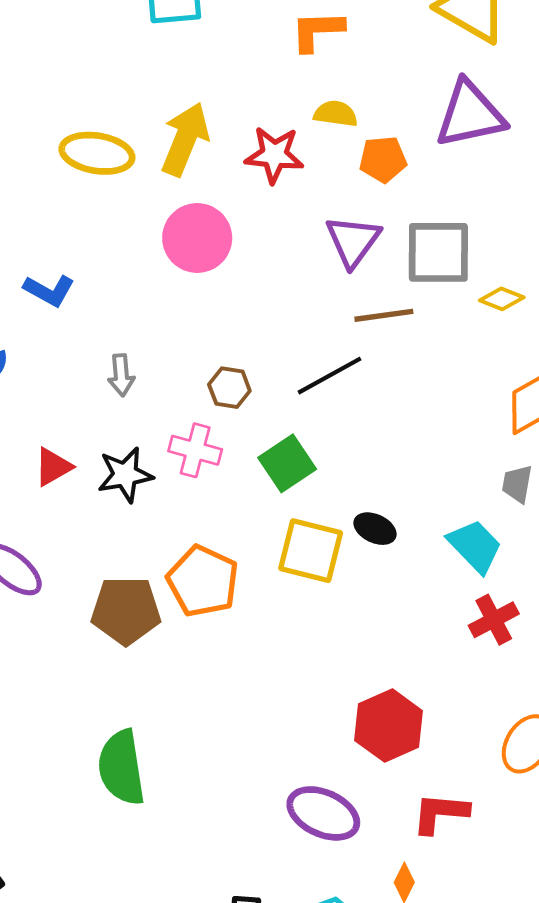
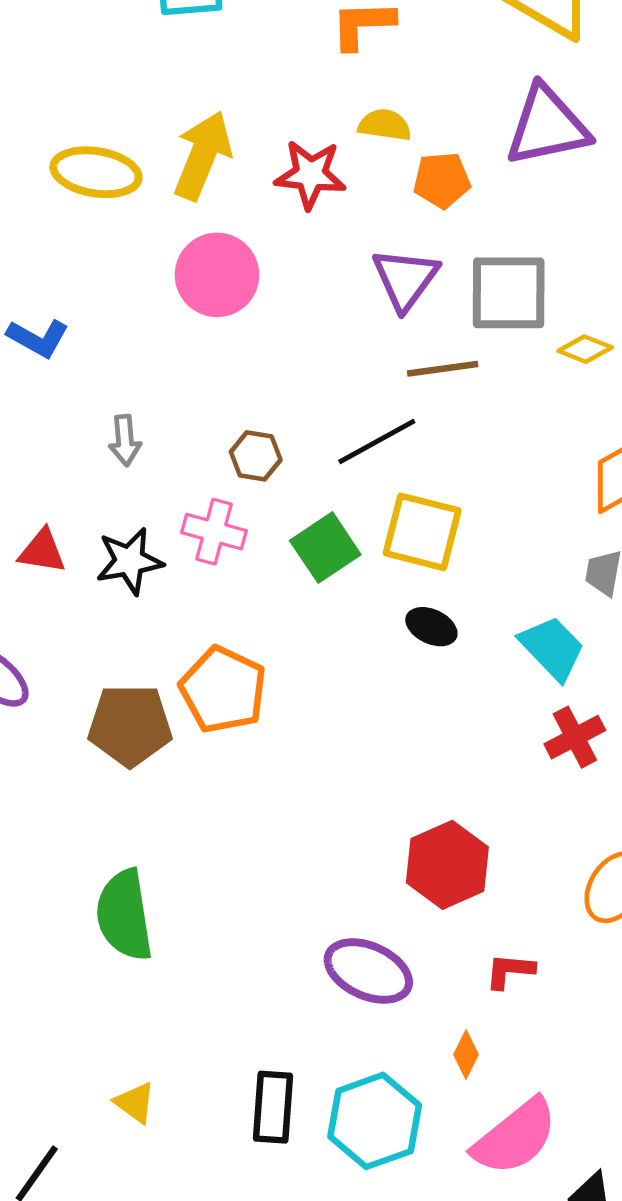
red triangle: (53, 467) -> (42, 551), turned 39
yellow square: (311, 551) -> (422, 532), moved
red L-shape: (440, 813) -> (510, 971), size x0.7

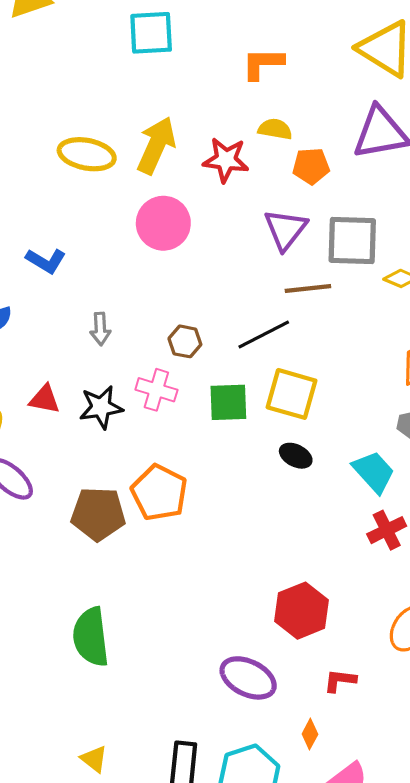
green square: (325, 548) -> (228, 402), turned 30

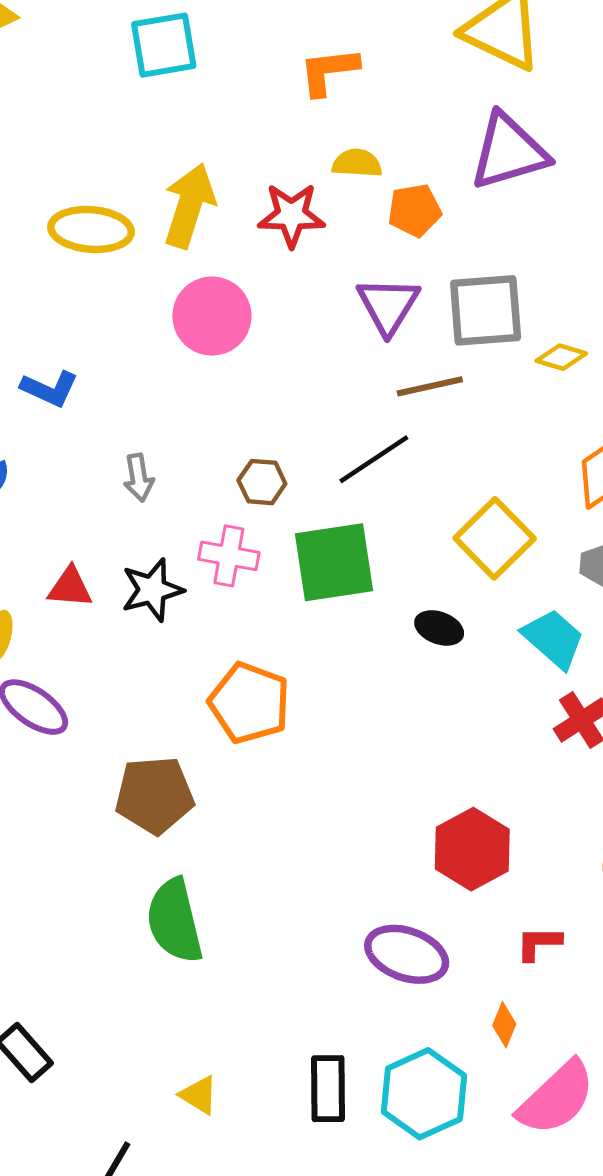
yellow square: (291, 394) -> (495, 538), moved, turned 36
green square: (228, 402) -> (334, 562), size x1.4
brown pentagon: (98, 514) -> (155, 795), moved

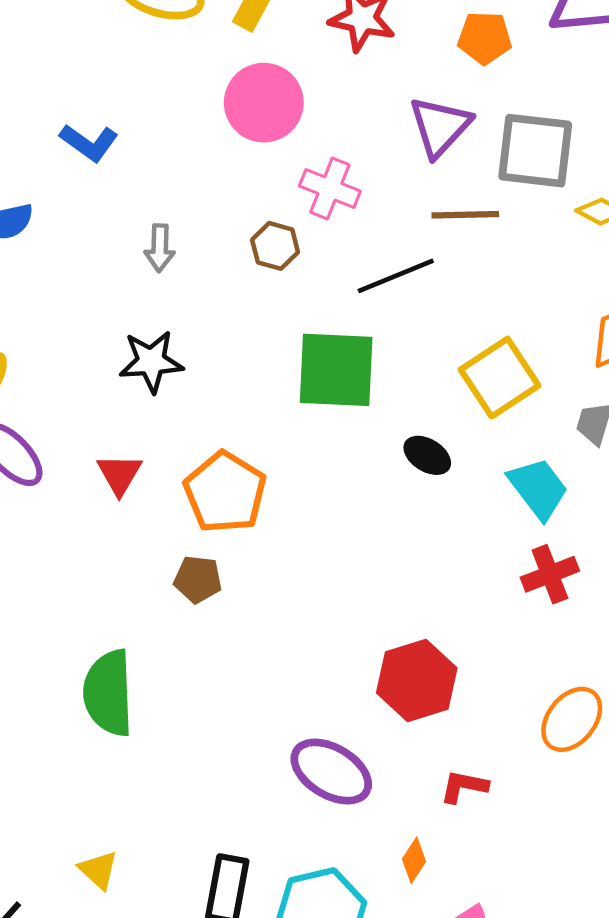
brown hexagon: (262, 482) -> (275, 246), moved
pink cross: (229, 556) -> (330, 189), moved
red triangle: (70, 587) -> (119, 474), moved, turned 45
brown pentagon: (155, 795) -> (198, 579), moved, size x0.6

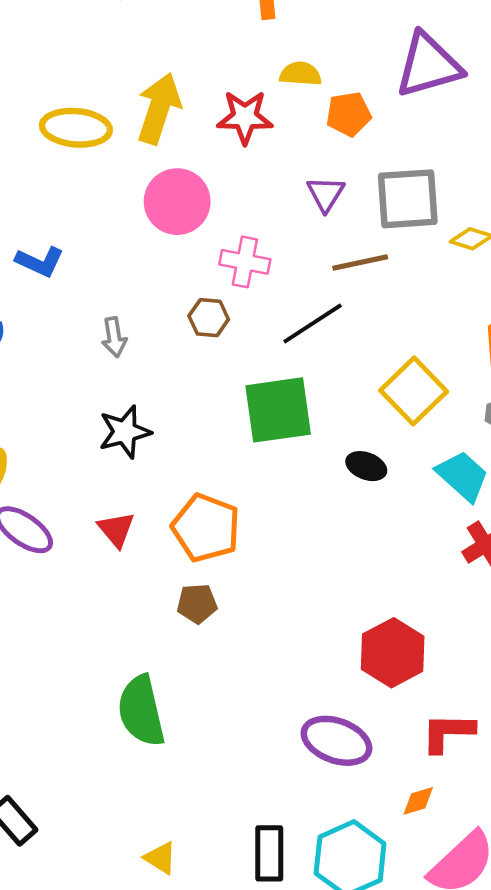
purple triangle: (440, 127) -> (326, 194), size x0.7
red L-shape: (464, 786) -> (448, 732), size x1.4
orange diamond: (414, 860) -> (418, 801), turned 51

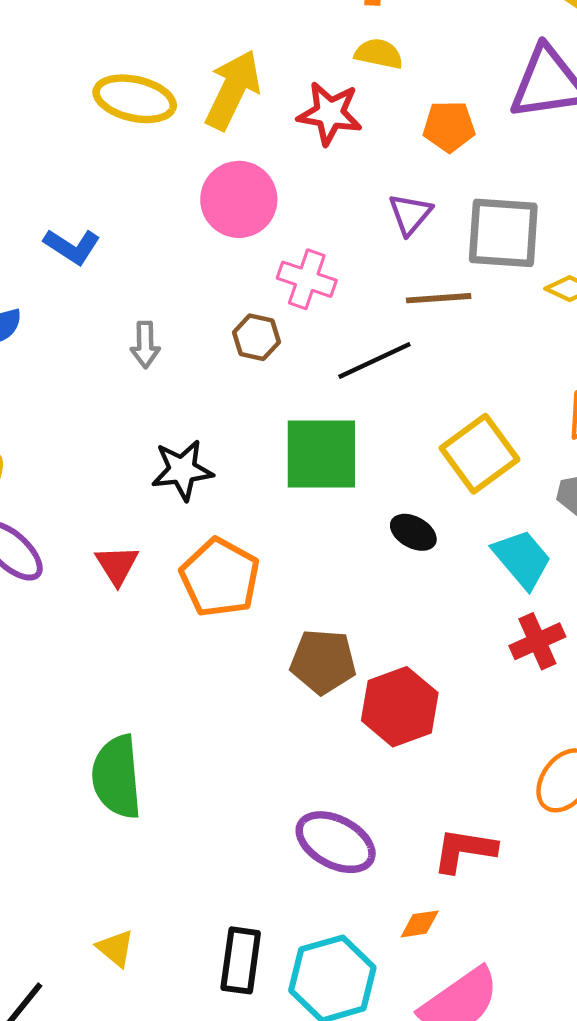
yellow semicircle: (300, 74) -> (379, 54), moved
black star: (125, 432) -> (182, 470), moved
brown pentagon: (197, 604) -> (323, 662), moved, size x1.4
red hexagon: (393, 653) -> (400, 707), moved

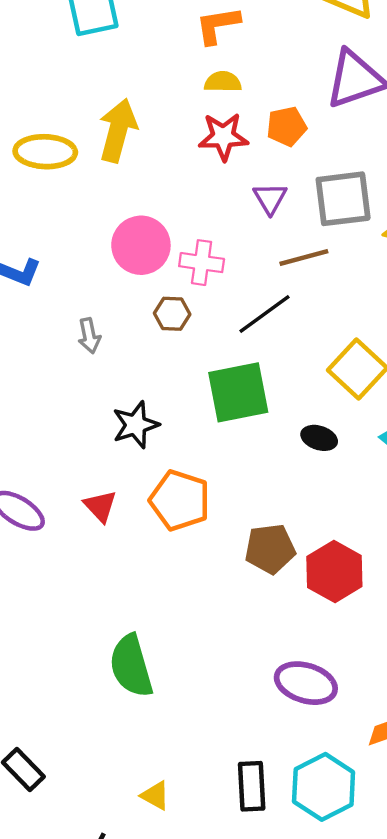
red star: (330, 113) -> (223, 137), moved
pink circle: (239, 199) -> (141, 245), moved

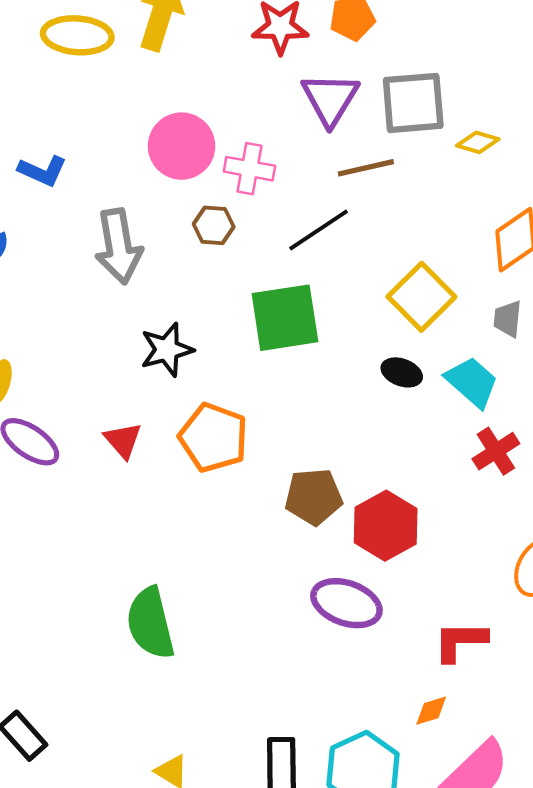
purple triangle: (270, 198) -> (330, 99), size x1.5
gray arrow: (89, 336) -> (118, 246), size x1.8
black ellipse: (319, 438) -> (402, 372), moved
purple ellipse: (306, 683) -> (346, 603), moved

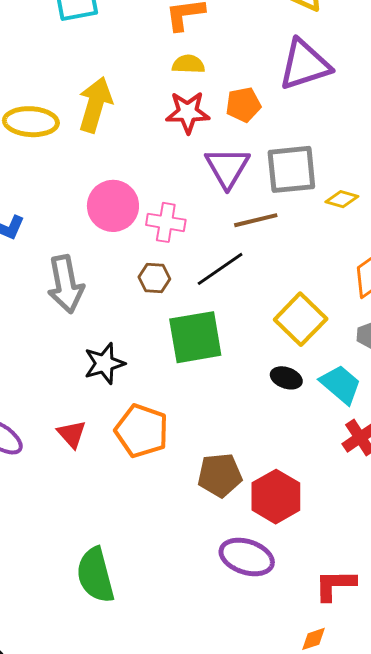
brown hexagon: (214, 225) -> (154, 278), moved

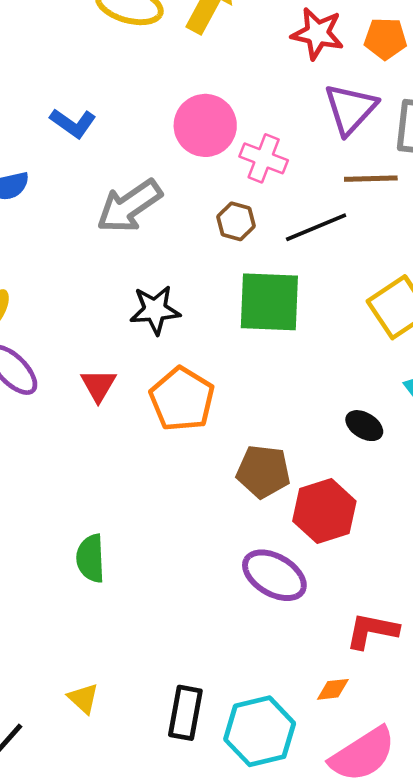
gray arrow: (66, 284) -> (129, 206), turned 54
black ellipse: (286, 378) -> (364, 426), moved
green semicircle: (95, 575) -> (91, 558), size x0.7

